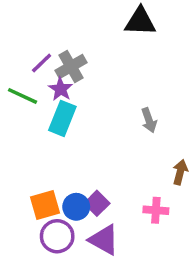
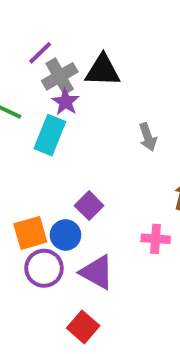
black triangle: (140, 21) -> (103, 70), moved
purple line: (42, 63) -> (40, 53), moved
purple star: (61, 89) -> (66, 102), moved
purple square: (97, 203) -> (89, 206), moved

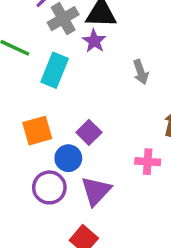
purple star: (66, 102) -> (94, 41), moved
orange square: (30, 233) -> (37, 131), moved
purple triangle: (97, 272) -> (96, 191), turned 44

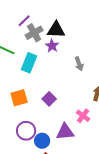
blue circle: (68, 158) -> (42, 141), moved
pink cross: (148, 162) -> (83, 116), turned 32
purple triangle: (96, 191) -> (65, 132), moved, turned 42

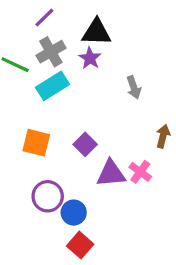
gray cross: (34, 33) -> (51, 52), moved
cyan rectangle: (29, 63) -> (53, 86), turned 36
orange square: (19, 98) -> (36, 143), turned 30
purple triangle: (65, 132) -> (111, 174), moved

